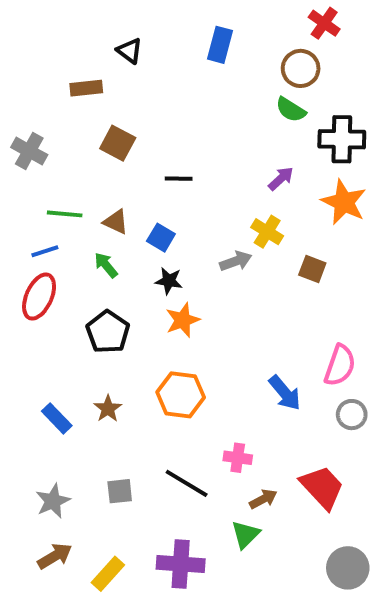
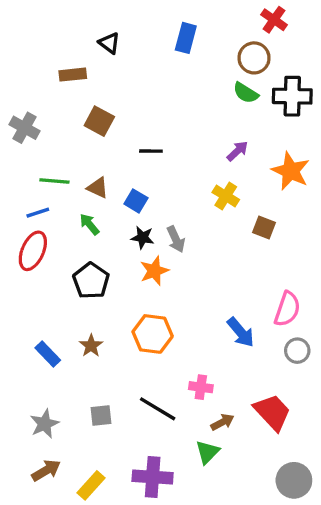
black cross: (342, 139) -> (292, 96), moved
gray arrow: (236, 261) -> (176, 239), moved, turned 85

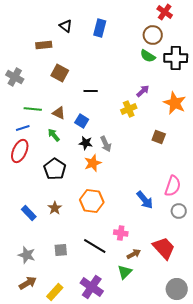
blue rectangle: (186, 38) -> (100, 28), moved
yellow cross: (226, 196) -> (129, 109), moved, turned 35
gray star: (44, 424) -> (27, 255), turned -30
purple cross: (153, 477) -> (92, 287), turned 30

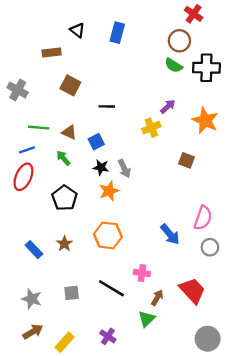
blue square: (82, 121) -> (96, 142), turned 32
brown arrow: (134, 254) -> (157, 298), turned -32
purple cross: (92, 287) -> (108, 336), size x0.6

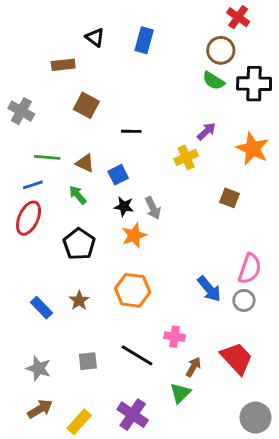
gray circle: (210, 247) -> (244, 300), moved
purple cross: (108, 336) -> (133, 415), size x1.5

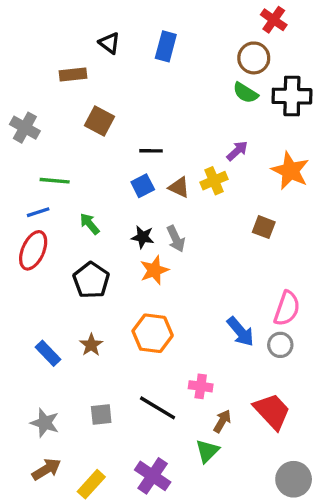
brown triangle: (85, 163) -> (179, 187), moved
blue square: (118, 175) -> (143, 186), moved

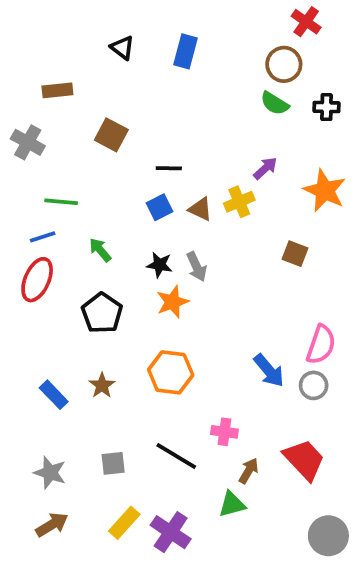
brown rectangle: (73, 75) -> (57, 90), moved
black cross: (292, 96) -> (327, 107), size x0.6
green triangle: (207, 451) -> (232, 504), turned 30
yellow rectangle: (91, 484) -> (124, 523), moved

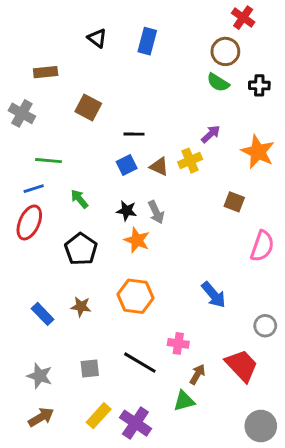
orange star: (173, 302) -> (137, 240), turned -30
pink semicircle: (321, 345) -> (262, 246), moved
brown star: (102, 385) -> (81, 307), turned -30
gray circle: (314, 385) -> (265, 326), moved

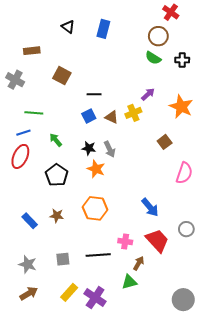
brown square: (234, 202) -> (165, 142), turned 32
black line: (140, 363) -> (98, 255), turned -35
red trapezoid: (242, 366) -> (157, 240), moved

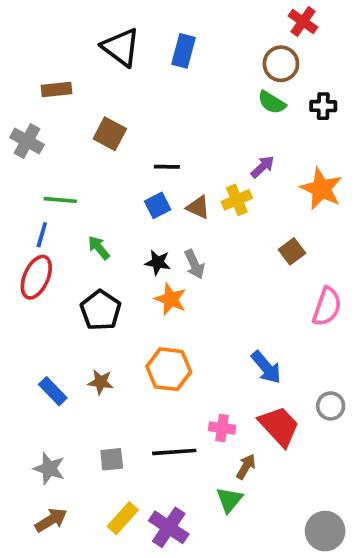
black triangle: (68, 27) -> (121, 47), size x1.6
blue line: (23, 133) -> (42, 235), turned -56
green triangle: (129, 282) -> (229, 500), turned -35

